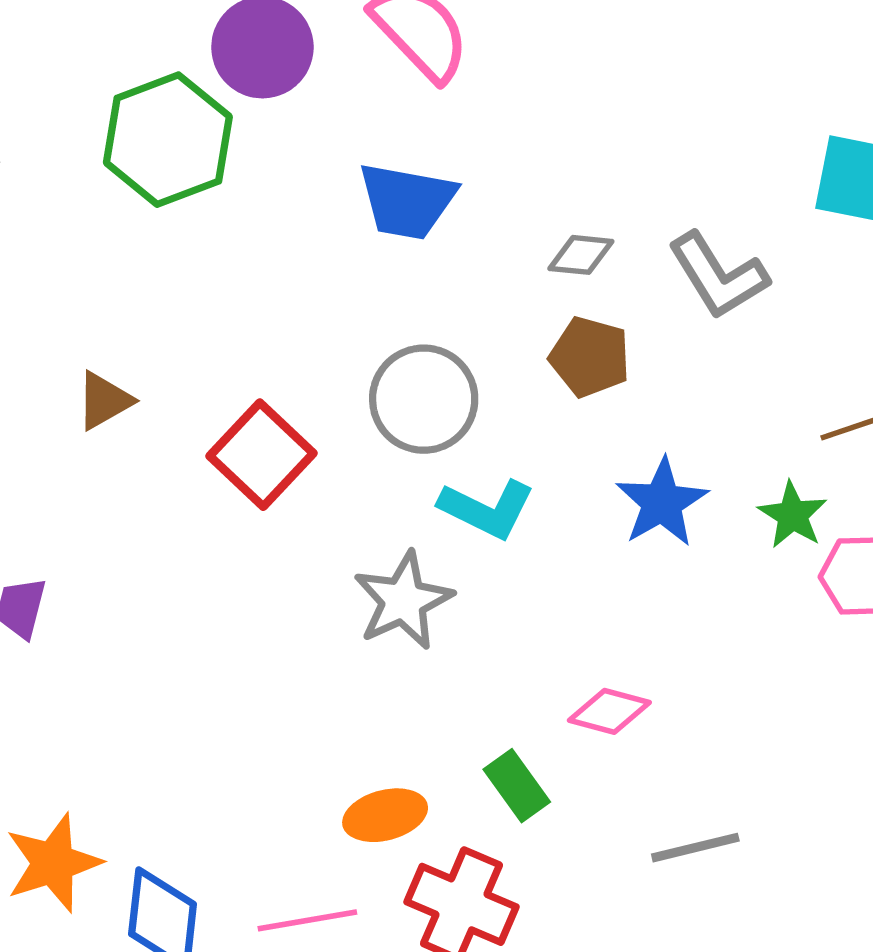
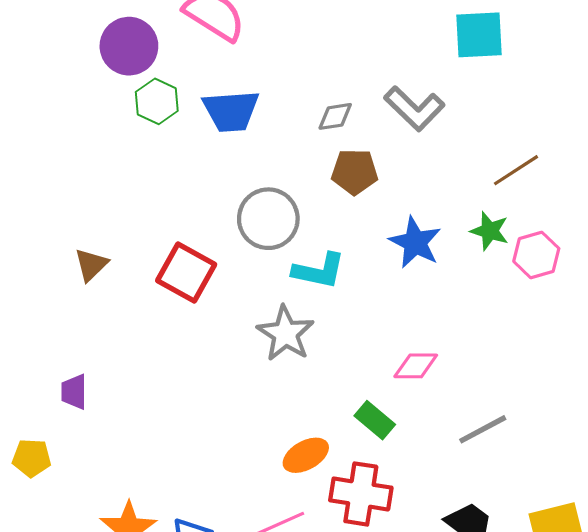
green hexagon: (168, 140) -> (157, 101), moved, size x0.6

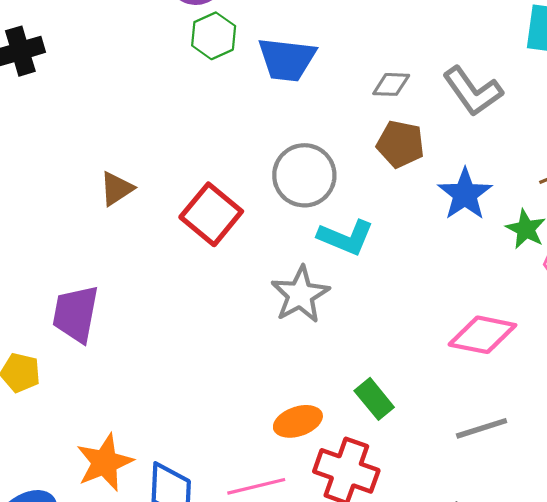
blue star: (415, 242) -> (465, 194), moved
pink diamond: (416, 366) -> (482, 335), moved, size x1.4
purple trapezoid: (74, 392) -> (76, 314), size x1.6

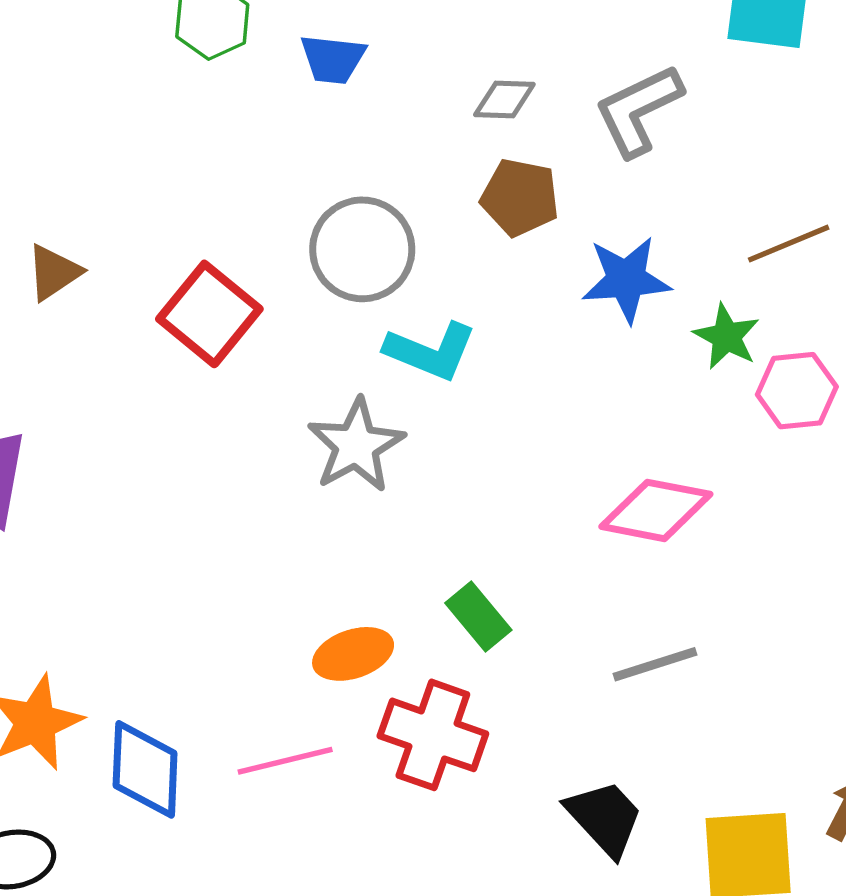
blue trapezoid: (287, 59) -> (333, 59), size x0.7
gray L-shape: (473, 91) -> (638, 110), turned 100
blue star: (465, 194) -> (626, 279), turned 30

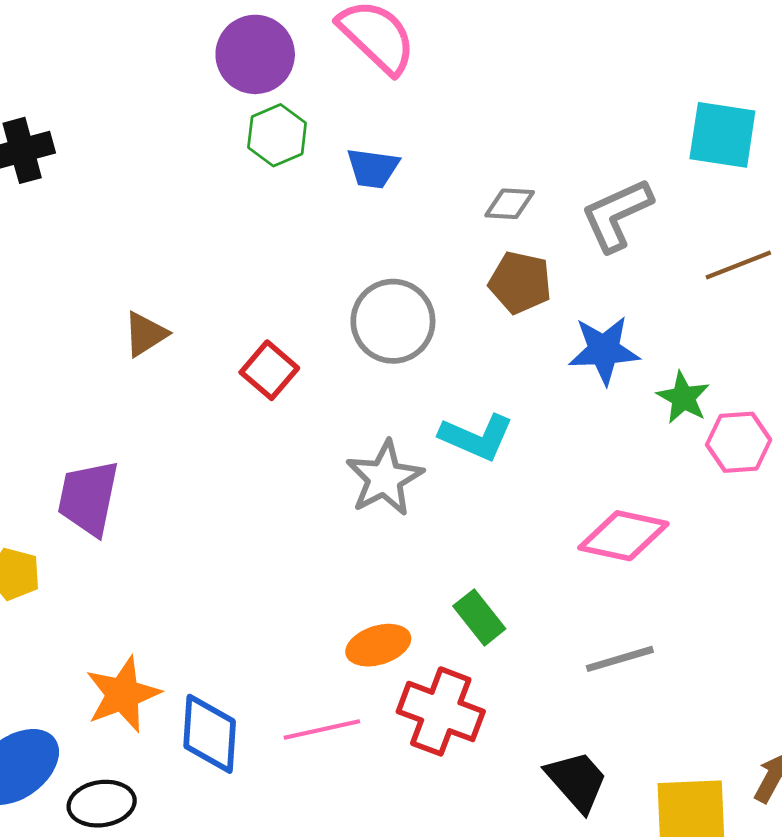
brown line: (789, 244) -> (738, 265), moved
red square: (209, 314) -> (269, 370), size x0.7
cyan L-shape: (431, 351) -> (476, 437), moved

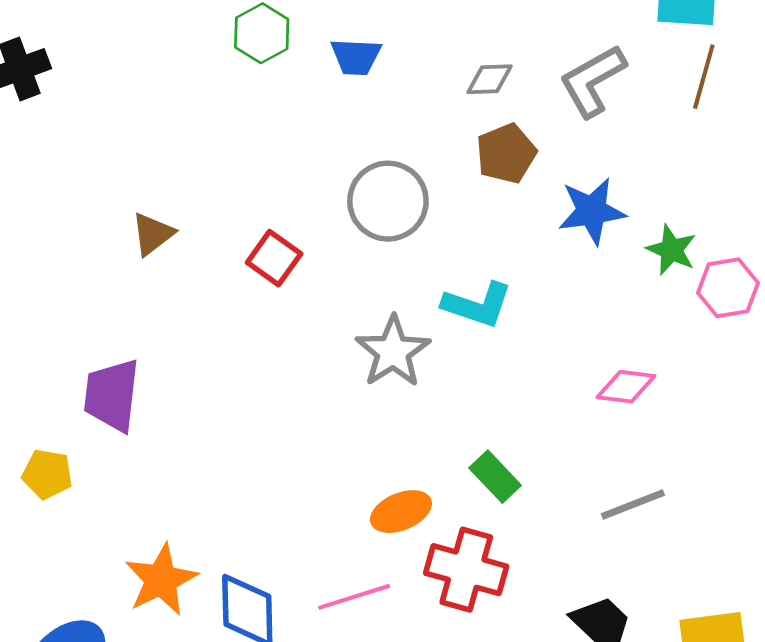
brown line: (738, 265) -> (704, 77), moved, turned -48
brown pentagon: (520, 282) -> (506, 153), turned -30
pink diamond: (623, 536) -> (626, 387), size x0.7

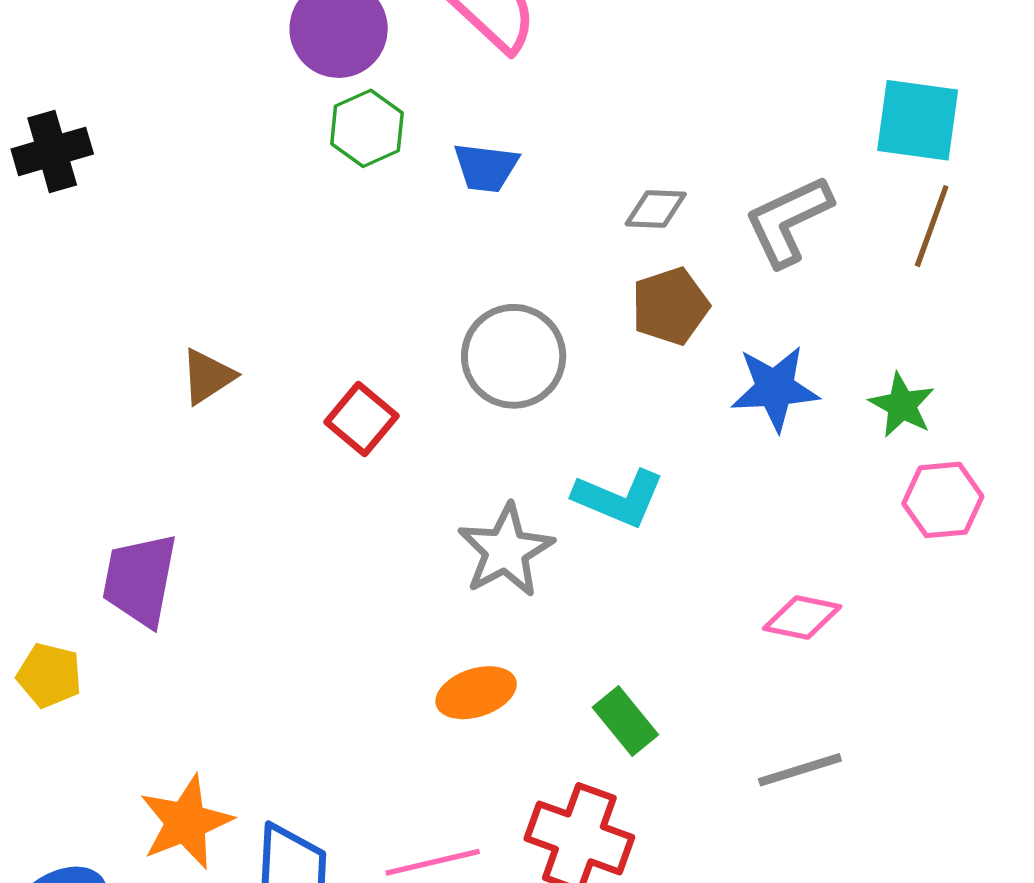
green star: (671, 250) -> (902, 405), moved
orange ellipse: (401, 512) -> (476, 693), moved

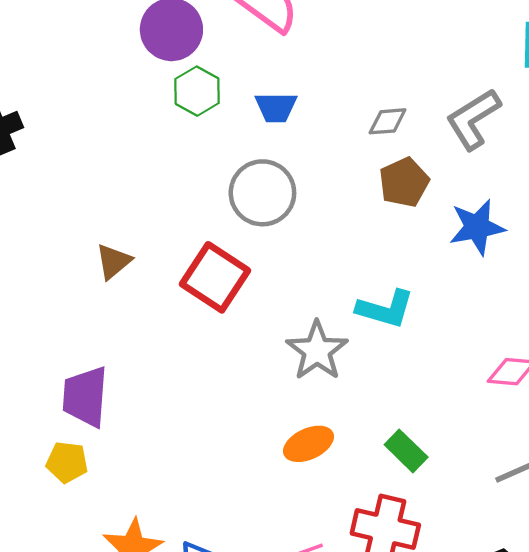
gray circle: (514, 356) -> (262, 193), moved
red square: (362, 419) -> (215, 277), size x1.5
yellow pentagon: (49, 675) -> (67, 462), moved

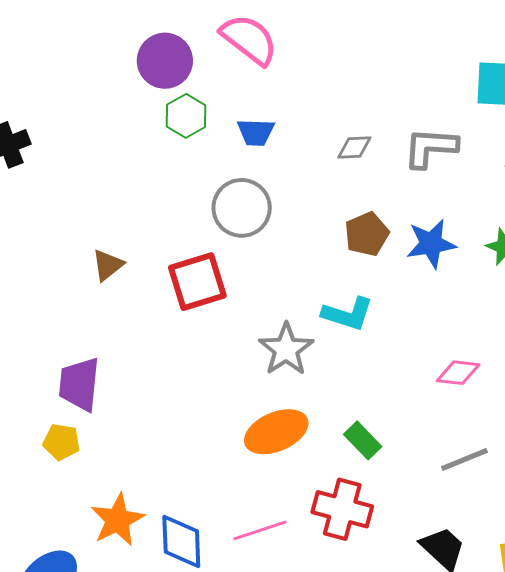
gray L-shape: (473, 119) -> (430, 148), turned 34
brown pentagon: (404, 182) -> (367, 234), moved
red square: (215, 277) -> (197, 282), turned 38
orange ellipse: (308, 444) -> (276, 432), size x1.4

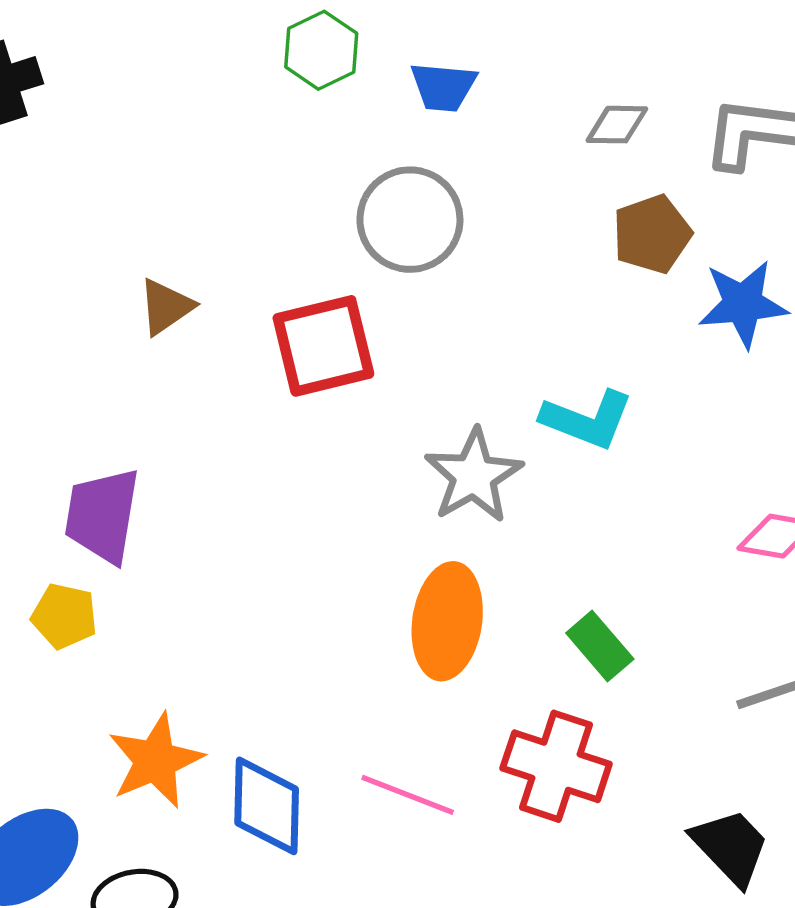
brown pentagon: (367, 234) -> (652, 234), moved
orange ellipse: (276, 432) -> (447, 621), turned -62
pink line: (260, 530) -> (408, 795), turned 36

